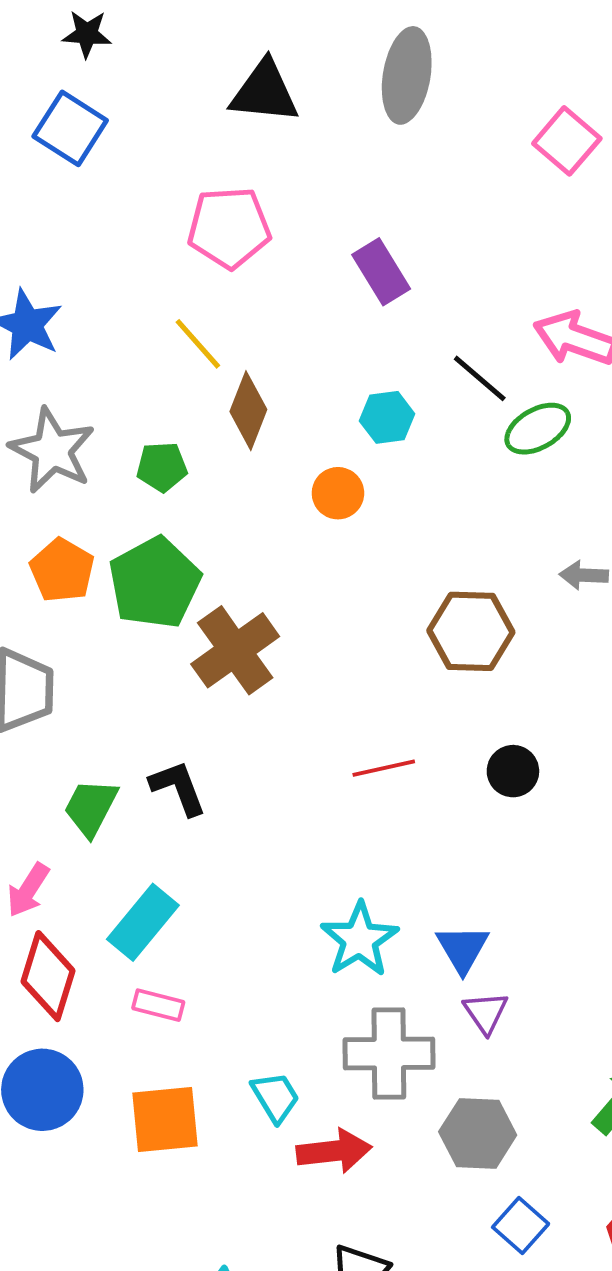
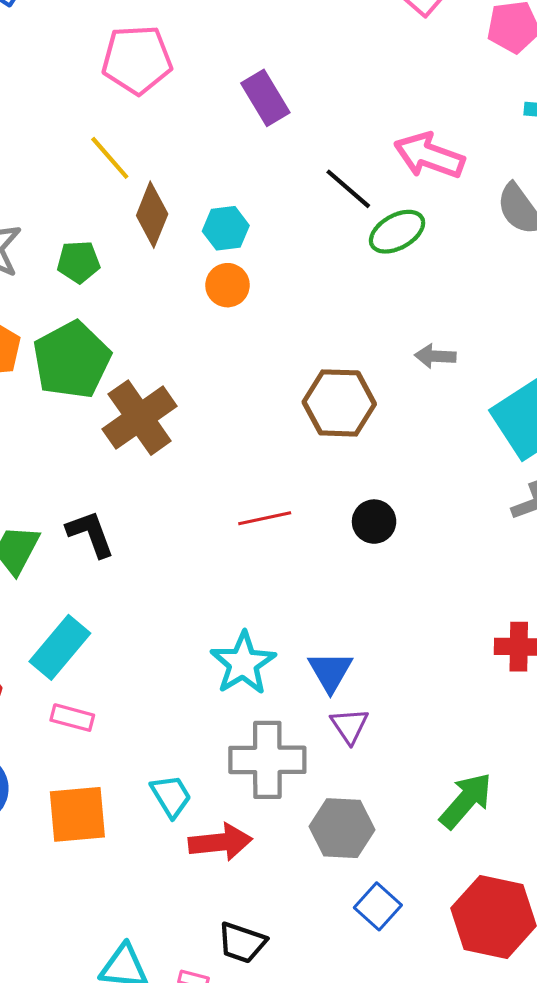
cyan hexagon: (387, 417) -> (226, 228), moved

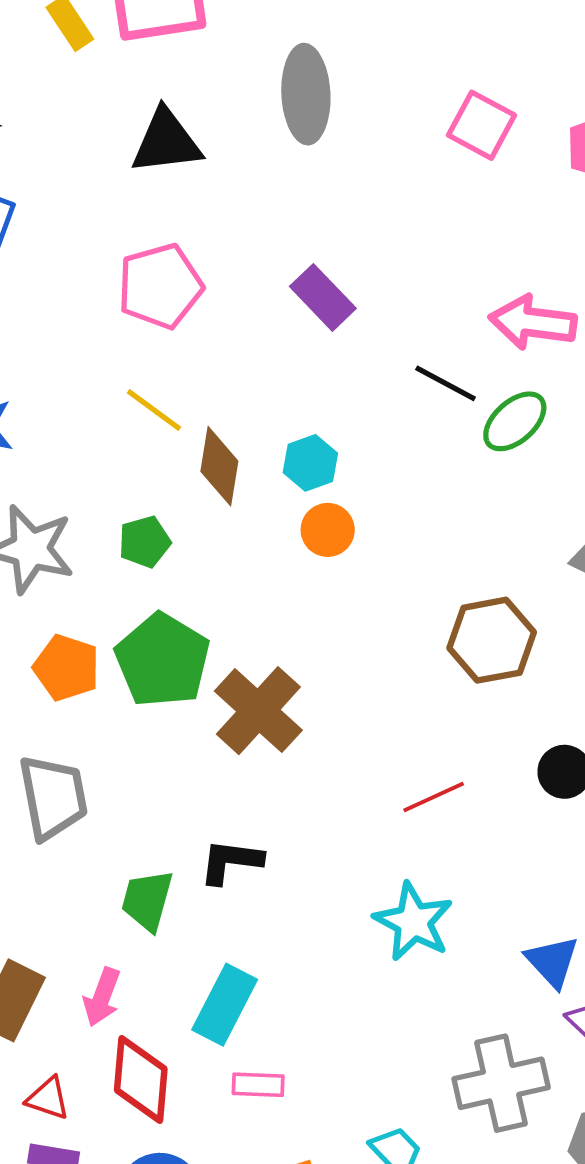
black L-shape: (90, 534) -> (231, 862), turned -50
cyan star: (243, 663) -> (413, 922), moved

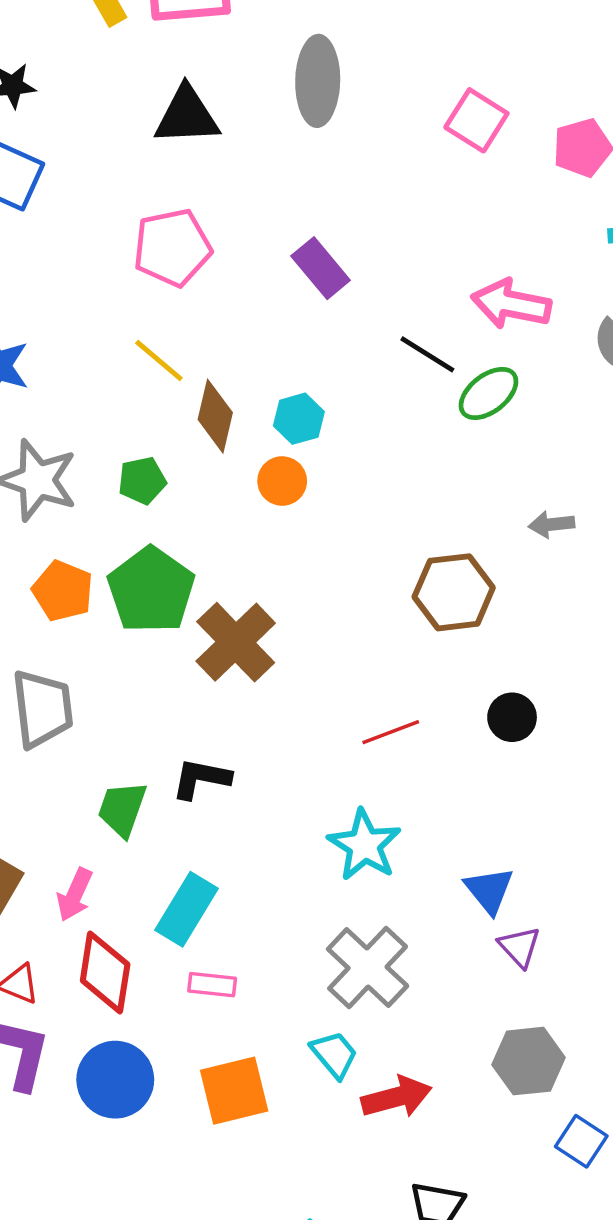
orange circle: (328, 530) -> (282, 481), moved
gray cross: (501, 1083) -> (368, 968), moved, turned -38

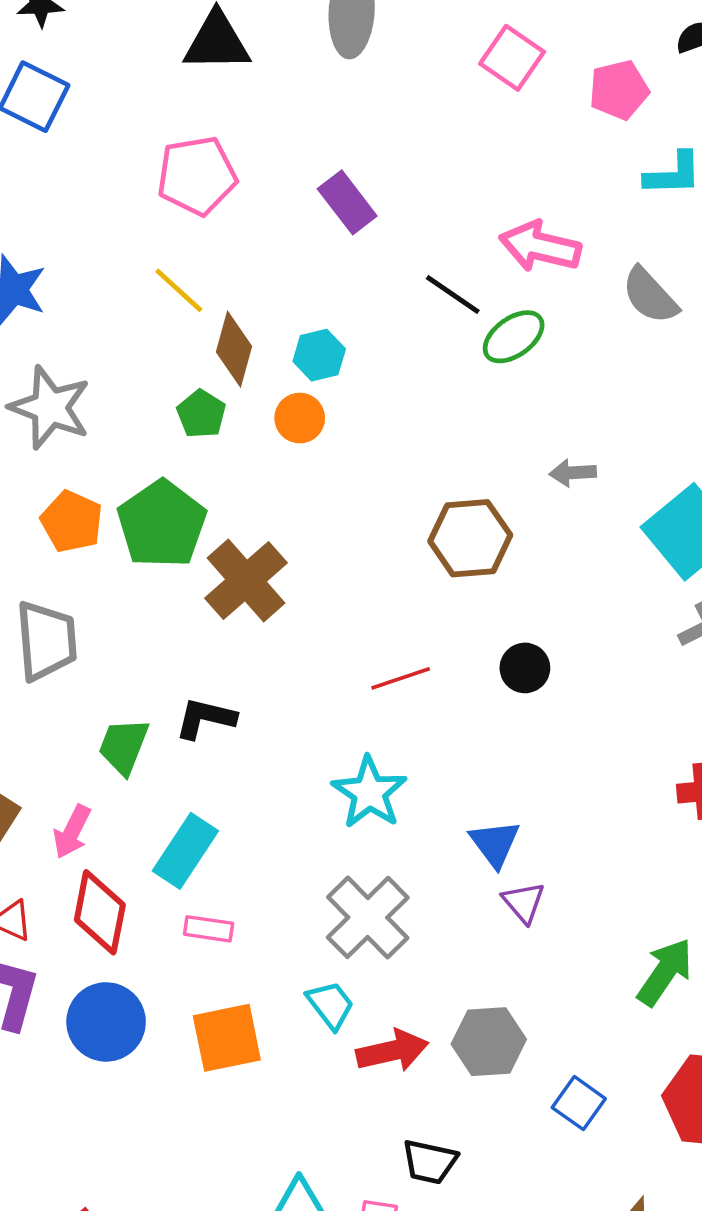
green pentagon: (142, 481) -> (201, 414), moved, turned -30
gray hexagon: (529, 1061) -> (489, 1042), moved

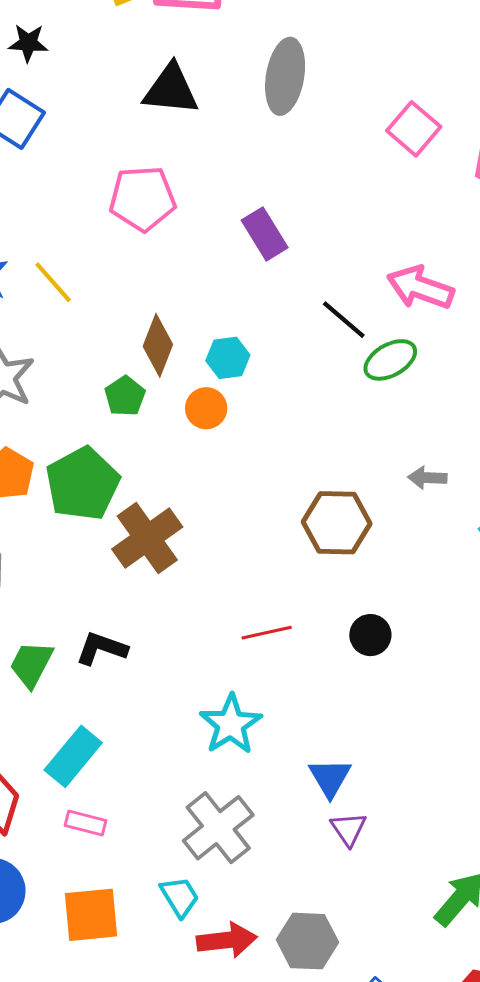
yellow line: (179, 290) -> (53, 282), moved

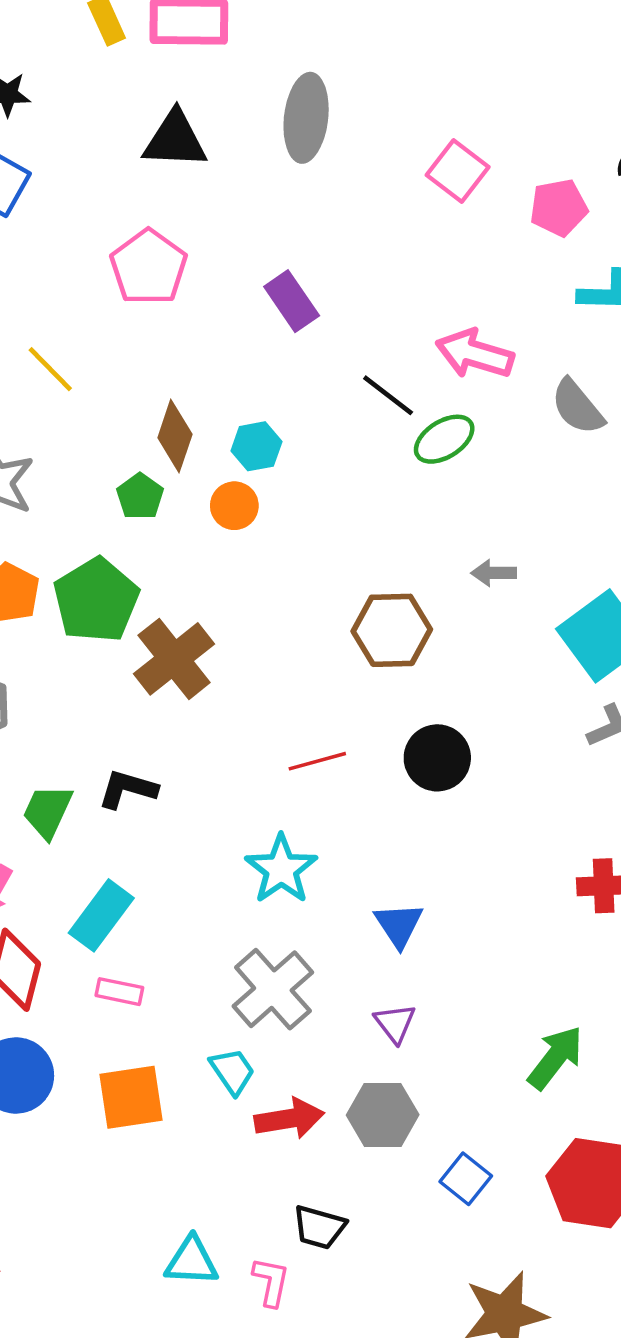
pink pentagon: (142, 199) -> (149, 267), turned -30
black circle: (370, 635) -> (437, 758), size x1.4
purple triangle: (349, 829) -> (395, 1023), moved

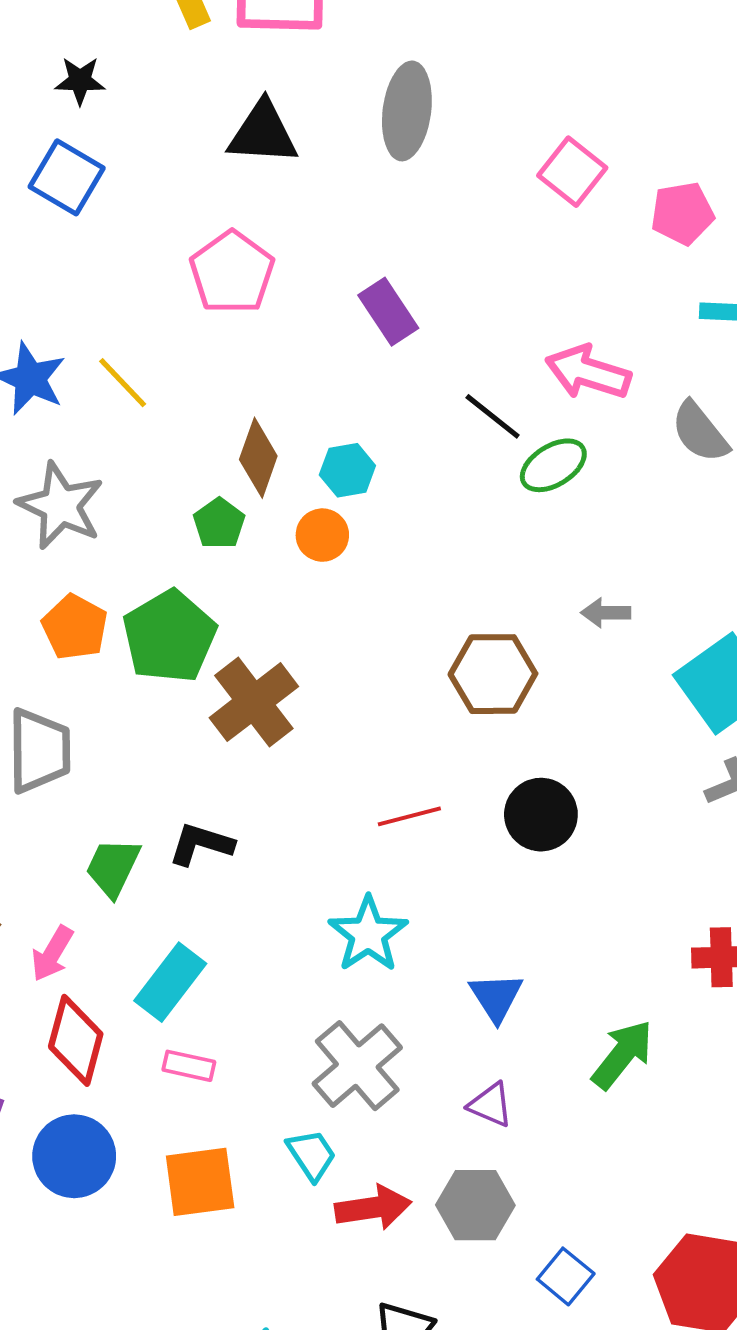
purple triangle: (395, 1023) -> (491, 1105), turned -30
green arrow: (555, 1058) -> (622, 1055), moved

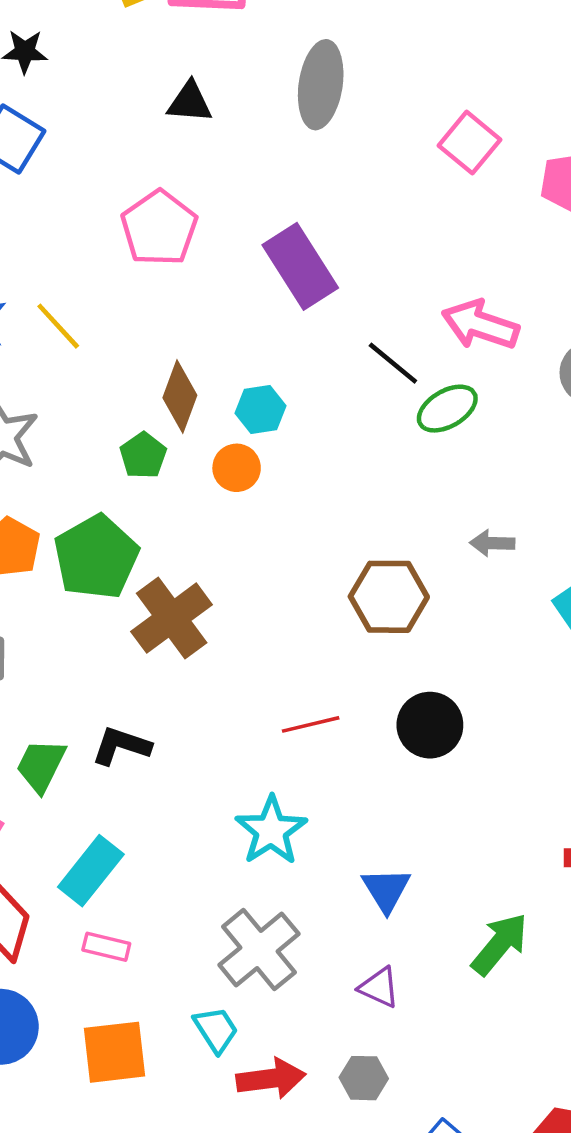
black triangle: (263, 133) -> (190, 102), size x0.7
purple rectangle: (388, 312) -> (300, 266), size x1.4
gray hexagon: (475, 1205) -> (364, 1078), size x0.7

